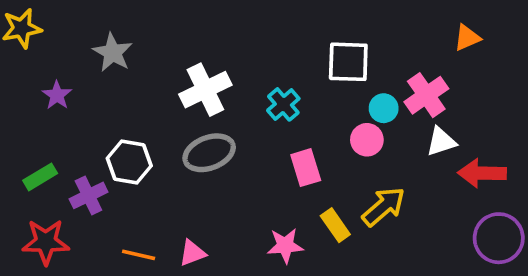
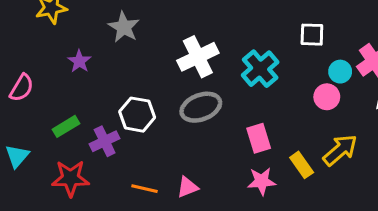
white square: (348, 62) -> (312, 35), size x0.7
cyan cross: (283, 104) -> (260, 69), size x1.4
pink rectangle: (306, 168) -> (259, 138), moved

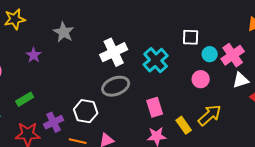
cyan circle: (340, 72) -> (210, 54), moved
white hexagon: (137, 115) -> (86, 111), moved
purple cross: (105, 141) -> (54, 122), moved

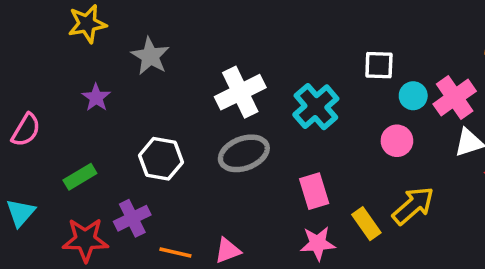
yellow star: (15, 19) -> (87, 24), moved
white hexagon: (86, 111) -> (161, 159), moved

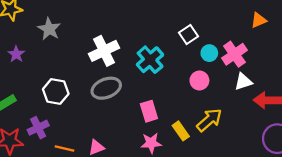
white square: (379, 65) -> (188, 34), turned -36

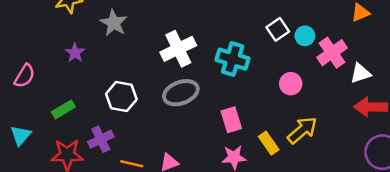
cyan circle: (209, 53) -> (305, 36), moved
cyan cross: (150, 60) -> (233, 59), turned -32
white triangle: (243, 82) -> (360, 73), moved

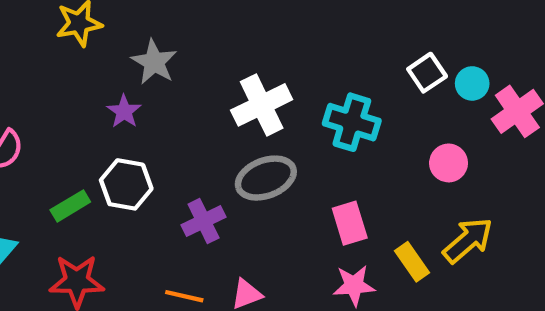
purple star: (75, 53) -> (124, 111), moved
white hexagon: (121, 97) -> (126, 184), moved
purple cross: (101, 139) -> (204, 221), moved

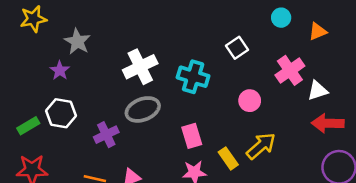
cyan circle: (472, 83) -> (281, 18), moved

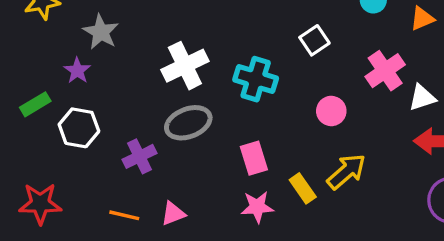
green rectangle: (28, 126) -> (35, 104), moved

